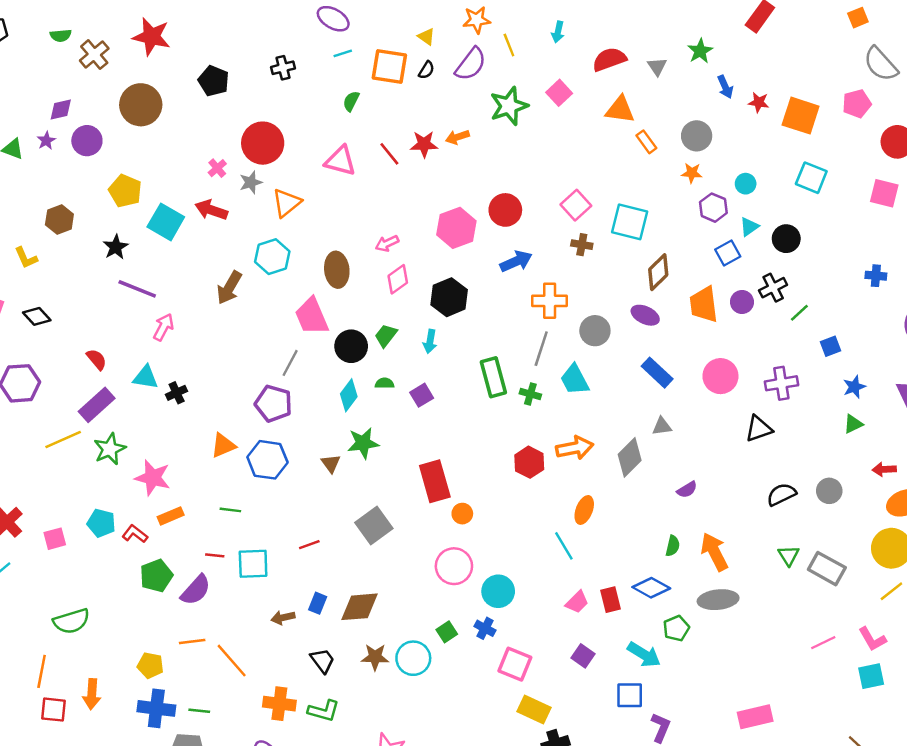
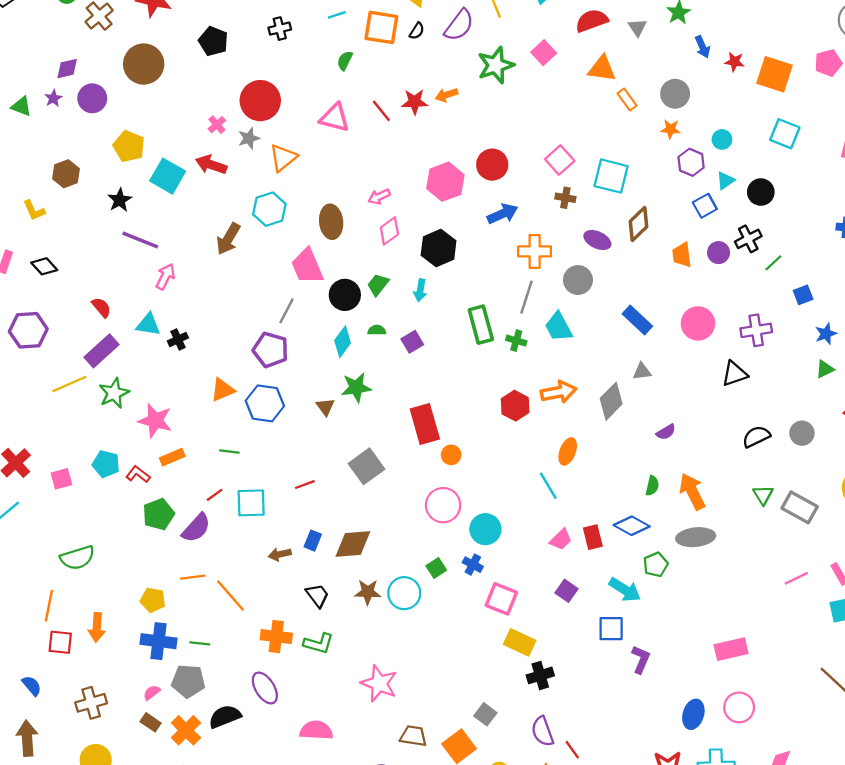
orange trapezoid: (704, 304) -> (682, 255), size x0.7
purple ellipse: (645, 315) -> (597, 240), moved
red line: (215, 555) -> (215, 495), turned -42

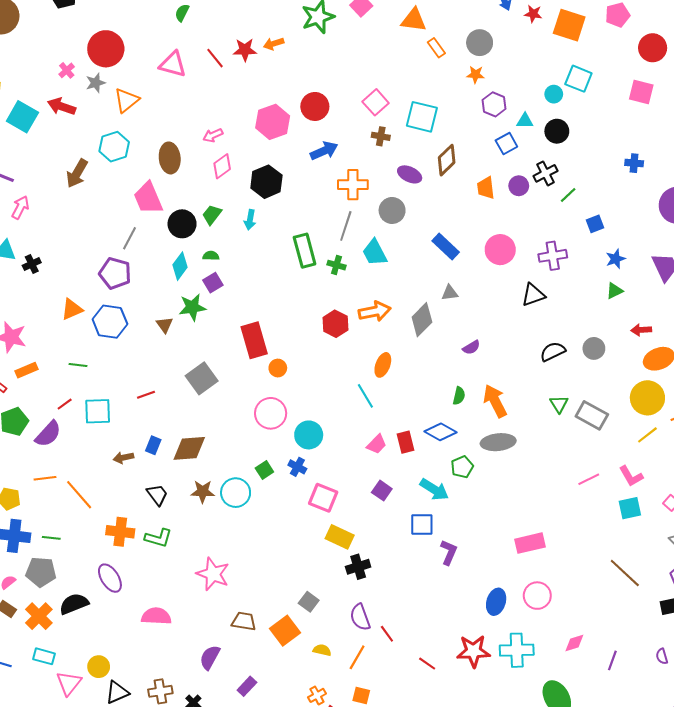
cyan circle: (722, 139) -> (554, 94), moved
cyan triangle: (725, 181) -> (525, 121), turned 36
purple square: (412, 342) -> (213, 283), moved

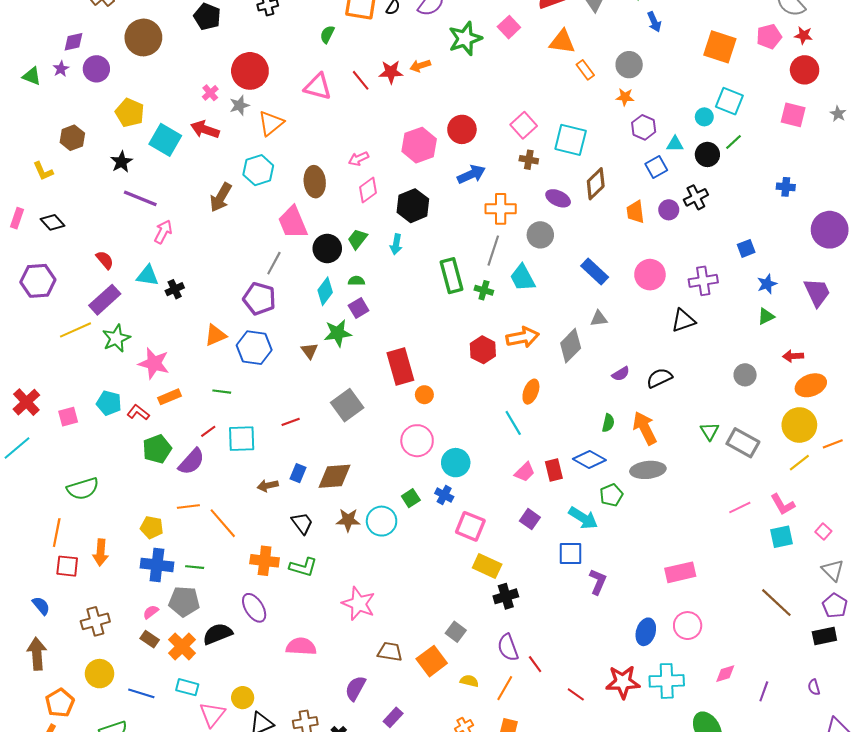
red star: (533, 14) -> (804, 35), moved
green line: (568, 195) -> (734, 142), moved
black semicircle: (553, 352) -> (659, 378), moved

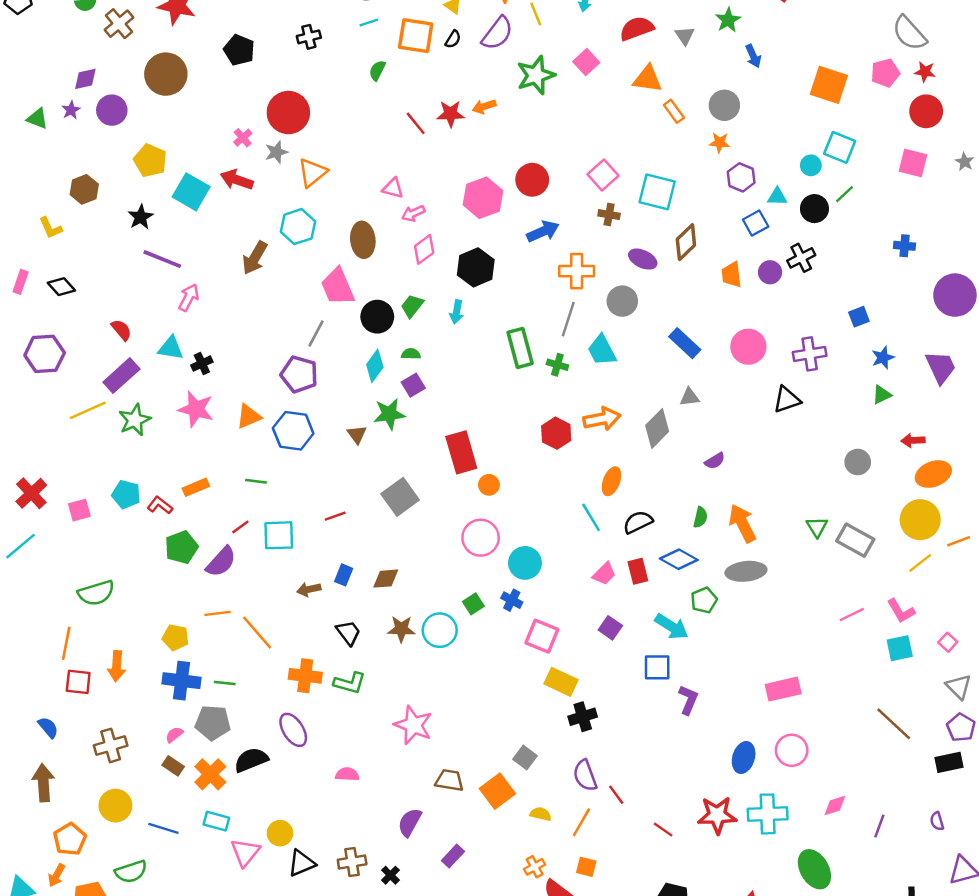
pink triangle: (318, 87) -> (393, 188), moved, size x0.7
pink star: (154, 363) -> (196, 409), moved
black semicircle: (659, 378) -> (638, 522), moved
brown diamond: (335, 476) -> (386, 579), size x0.7
pink semicircle: (301, 646) -> (347, 774), size x0.7

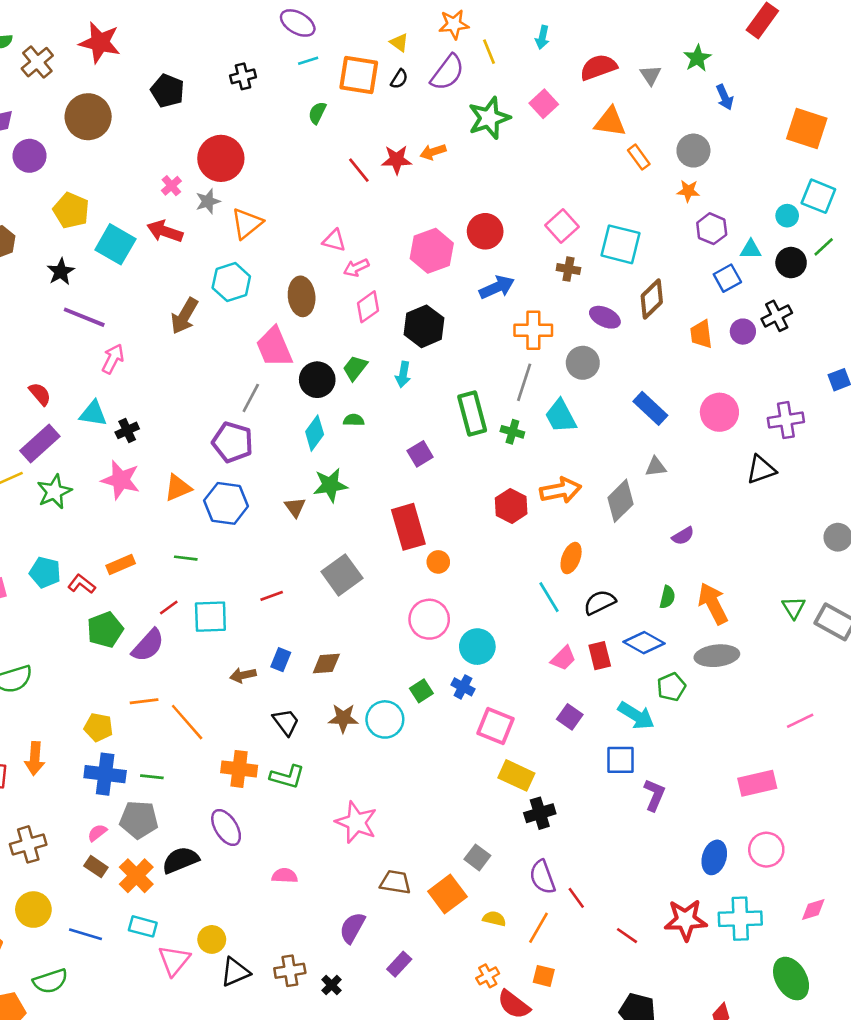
purple square: (413, 385) -> (420, 454), moved
pink line: (852, 615) -> (800, 721), moved

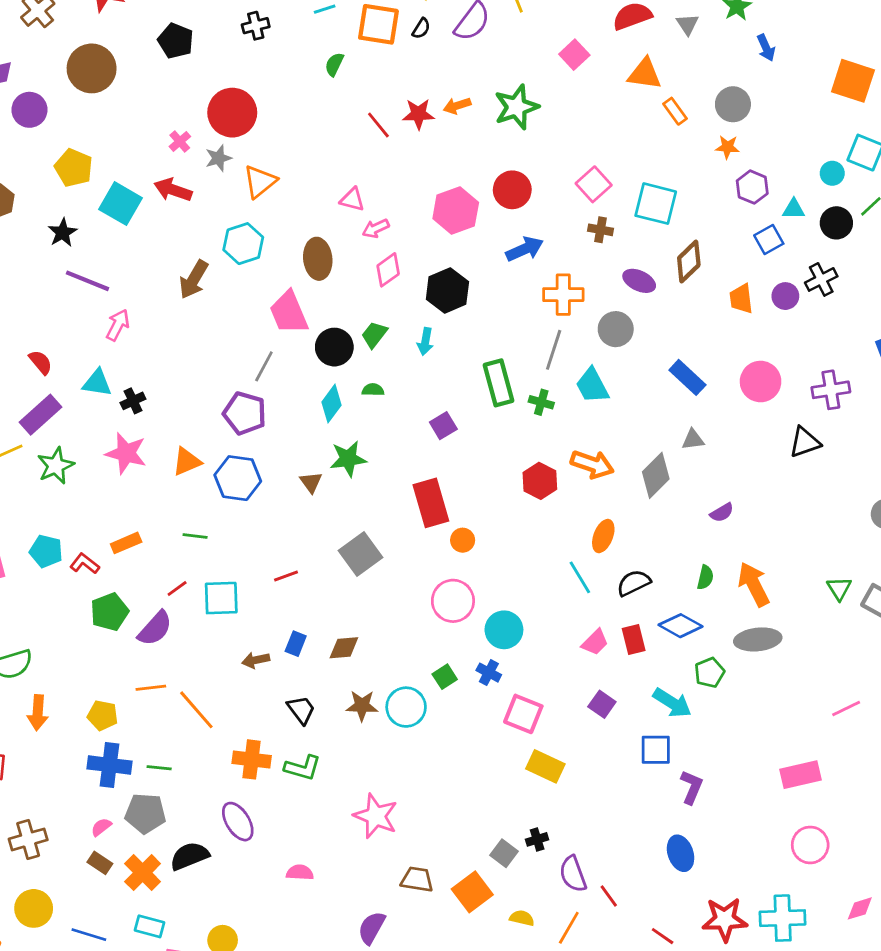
green star: (489, 118) -> (516, 107), moved
orange arrow: (561, 490) -> (592, 464), turned 30
orange arrow: (35, 759) -> (38, 713), moved
black cross: (540, 813) -> (537, 839), moved, size x0.7
blue ellipse: (714, 857) -> (681, 853), moved, turned -36

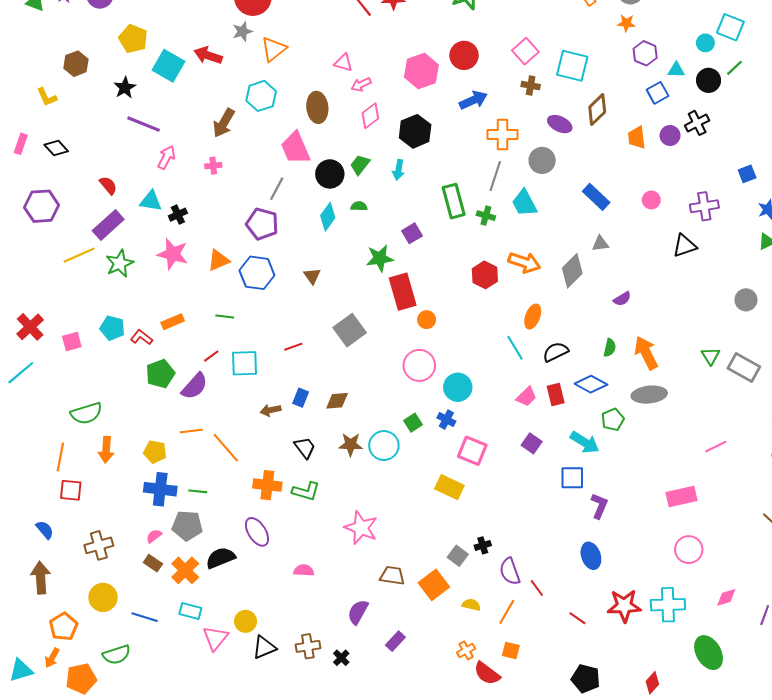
pink cross: (180, 142) -> (213, 166), moved, turned 35
pink circle: (761, 382) -> (651, 200), size x0.6
green star: (348, 459) -> (380, 258), moved
yellow rectangle: (545, 766) -> (449, 487), moved

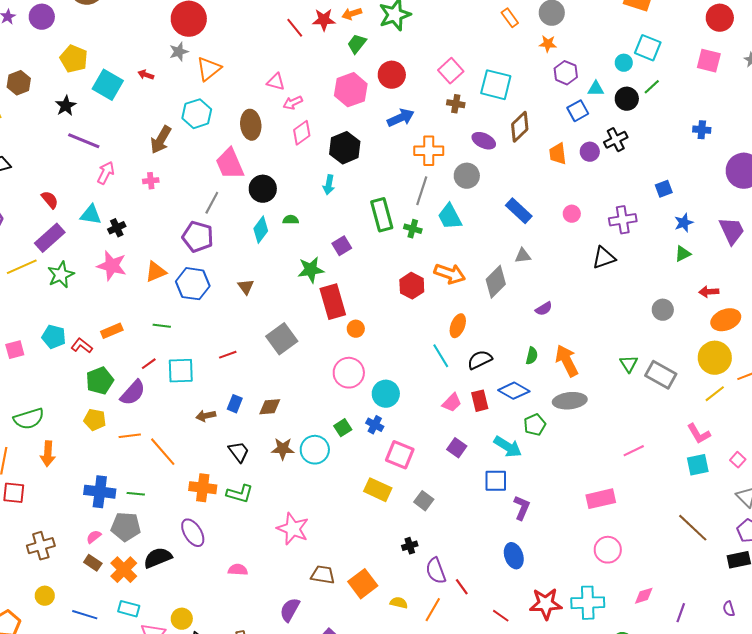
red arrow: (208, 55) -> (146, 75), size x0.6
green trapezoid: (360, 165) -> (357, 44), moved
yellow pentagon: (155, 452) -> (95, 420), moved
gray square: (458, 556) -> (424, 501), moved
yellow circle: (103, 597) -> (45, 596), size x0.7

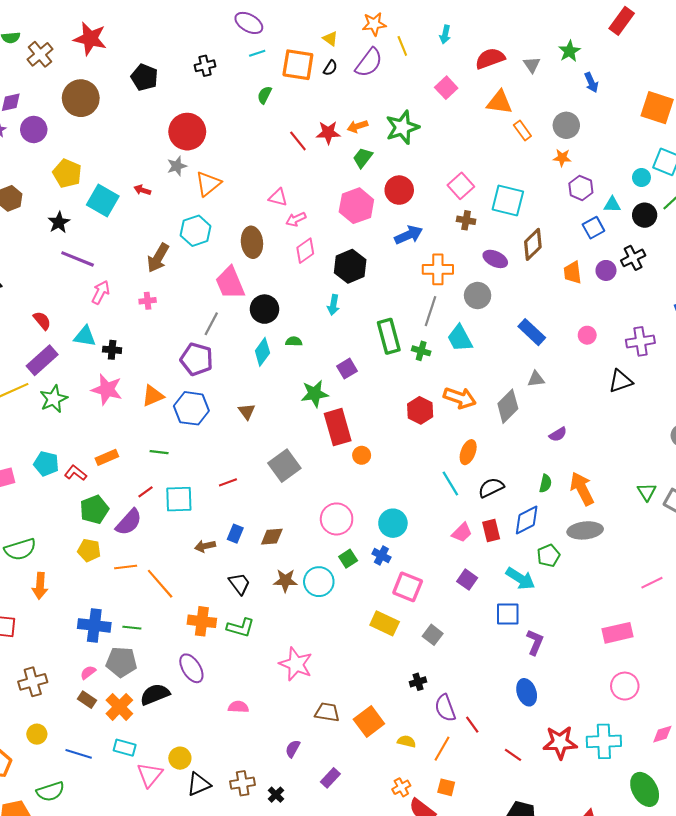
black cross: (117, 228) -> (112, 350), turned 30
pink circle: (349, 373) -> (337, 519), moved
blue diamond: (514, 391) -> (527, 520), turned -56
purple semicircle: (290, 610) -> (293, 749), size x0.7

